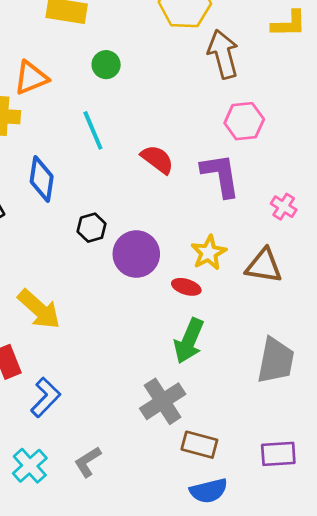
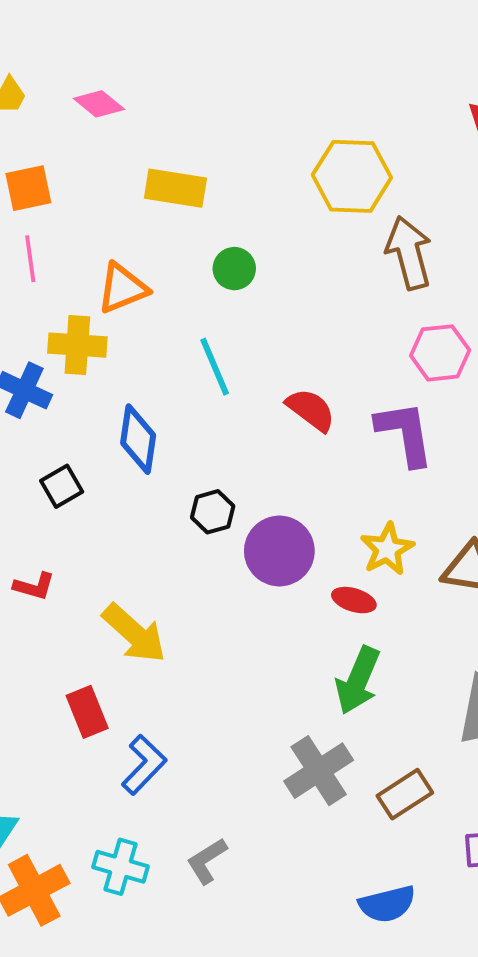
brown rectangle: (199, 445) -> (405, 794), moved, turned -48
cyan cross: (30, 466) -> (120, 867), turned -32

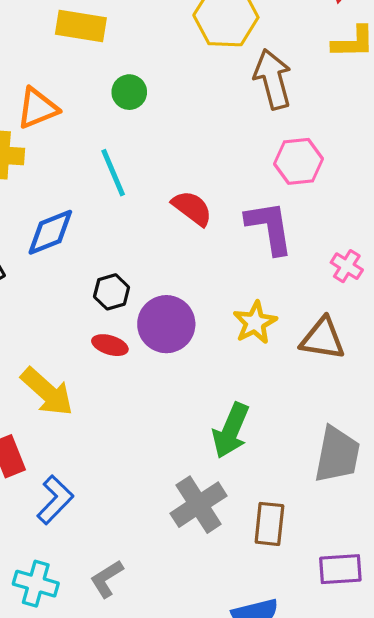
blue diamond: (138, 439) -> (50, 232), turned 60
red ellipse: (354, 600) -> (110, 345), moved
brown rectangle: (405, 794) -> (269, 524), turned -51

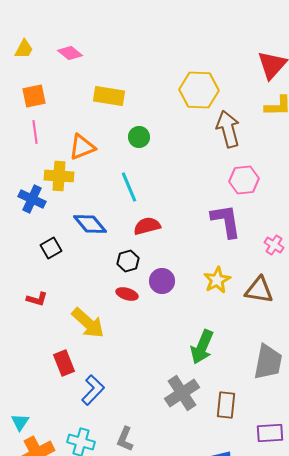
red semicircle: (192, 208) -> (147, 226), moved, turned -52
blue diamond: (50, 232) -> (90, 224), turned 72
purple circle: (166, 324) -> (162, 281), size x0.7
gray L-shape: (107, 579) -> (125, 439), turned -35

